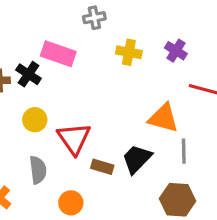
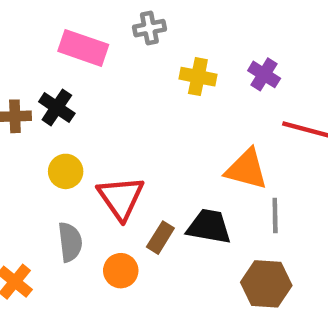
pink rectangle: (58, 54) -> (83, 48), moved
black trapezoid: (137, 159) -> (209, 227), turned 56
brown rectangle: (102, 167) -> (160, 238), turned -75
orange circle: (71, 203) -> (121, 271), moved

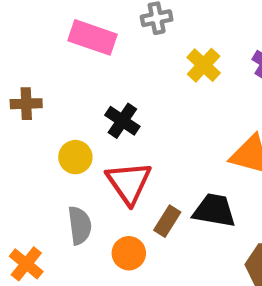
yellow cross: (198, 77) -> (204, 65), turned 32
black cross: (57, 107) -> (122, 121), moved

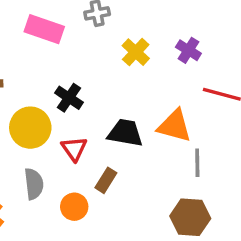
yellow circle: (75, 157) -> (30, 128), size x1.5
red triangle: (129, 183) -> (74, 149), size x0.7
black trapezoid: (214, 210) -> (125, 133), moved

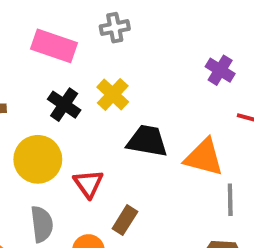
yellow cross: (136, 52) -> (113, 94), moved
black cross: (69, 98) -> (64, 105), moved
black trapezoid: (125, 133) -> (147, 141), moved

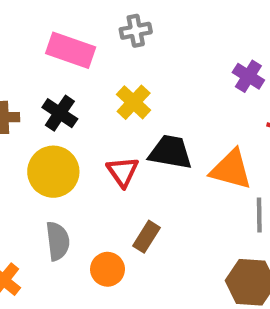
black cross: (64, 105) -> (60, 113), moved
red triangle: (88, 184) -> (123, 172), moved

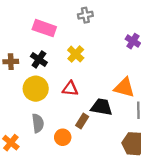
gray cross: (136, 31) -> (85, 15), moved
black trapezoid: (170, 152) -> (102, 107), moved
red triangle: (123, 172) -> (70, 89), turned -49

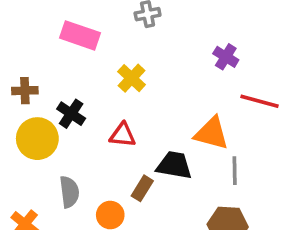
black cross: (39, 59) -> (71, 114), moved
yellow circle: (36, 89) -> (37, 139), moved

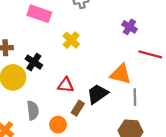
red triangle: (123, 135) -> (66, 85), moved
black trapezoid: (174, 165) -> (98, 94), turned -45

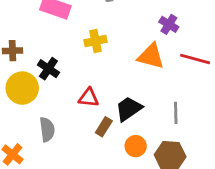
yellow cross: (71, 40) -> (96, 41), turned 35
orange triangle: (121, 74) -> (151, 56), moved
orange circle: (58, 125) -> (136, 146), moved

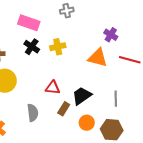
black cross: (48, 69) -> (32, 47), moved
gray semicircle: (47, 130) -> (33, 113), moved

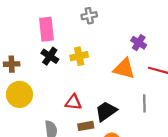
pink rectangle: (29, 23) -> (46, 29), turned 65
gray line: (116, 99) -> (144, 103), moved
brown rectangle: (64, 109) -> (86, 126), turned 48

